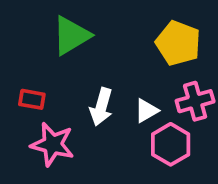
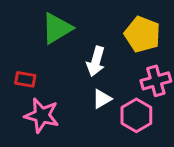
white arrow: (101, 107) -> (96, 61), moved
white triangle: (146, 111) -> (102, 99), moved

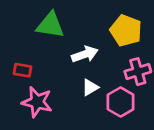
green triangle: (57, 28) -> (50, 25), turned 40
white arrow: (96, 61) -> (85, 54), turned -125

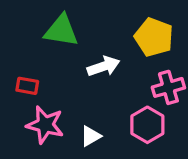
white triangle: (90, 87) -> (91, 136), moved

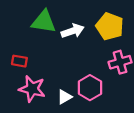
white arrow: (104, 66) -> (73, 31), moved
pink hexagon: (147, 125) -> (90, 88), moved

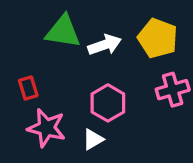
red rectangle: (19, 61) -> (28, 88), turned 63
pink hexagon: (90, 88) -> (108, 103), moved

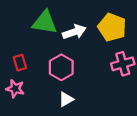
pink hexagon: (108, 103) -> (61, 67), moved
pink star: (46, 128) -> (15, 89), moved, size x0.7

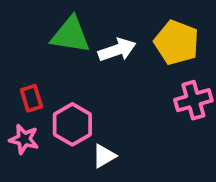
pink hexagon: (61, 67) -> (72, 124), moved

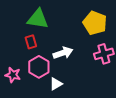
white arrow: (117, 50) -> (63, 53), moved
red rectangle: (31, 98) -> (31, 42), moved

